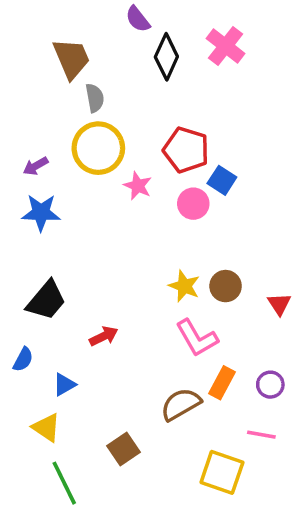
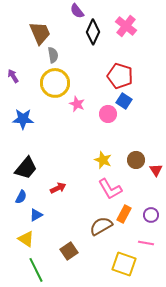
red pentagon: (186, 150) -> (120, 76), moved
purple arrow: (36, 166) -> (13, 76), moved, turned 88
brown circle: (226, 286) -> (136, 160), moved
blue semicircle: (23, 359) -> (21, 197), moved

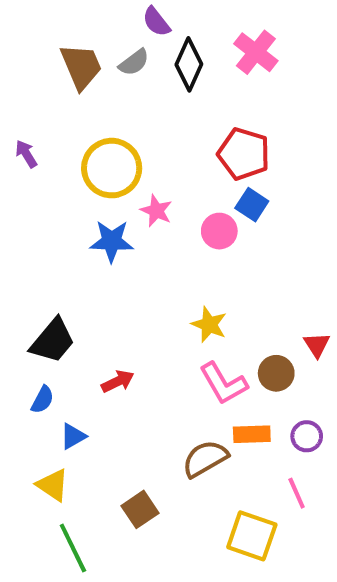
gray semicircle: (53, 55) -> (134, 62), moved, turned 63
blue star: (23, 119) -> (112, 241), moved
brown circle: (136, 160) -> (276, 373), moved
orange rectangle: (124, 214) -> (252, 434), turned 60
pink line: (146, 243) -> (297, 493), turned 56

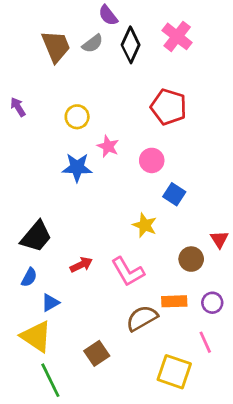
yellow circle: (112, 168) -> (77, 117), size x0.6
blue square: (252, 205) -> (174, 194), moved
pink L-shape: (223, 383) -> (128, 272), moved
yellow triangle: (53, 485) -> (36, 337), size x1.4

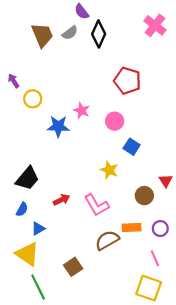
pink cross: (177, 36) -> (155, 25), moved
yellow circle: (77, 117) -> (33, 99), moved
yellow square: (174, 372) -> (149, 288), moved

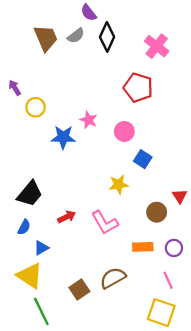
pink cross: (155, 25) -> (157, 46), moved
yellow star: (109, 170) -> (119, 185), turned -30
brown semicircle: (107, 240) -> (113, 278), moved

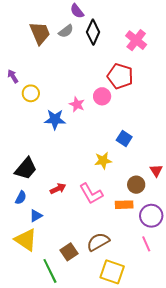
pink circle: (124, 131) -> (102, 96), moved
orange rectangle: (143, 247) -> (124, 205), moved
purple circle: (174, 248) -> (151, 216), size x1.5
green line: (41, 311) -> (50, 271), moved
yellow square: (161, 313) -> (112, 272), moved

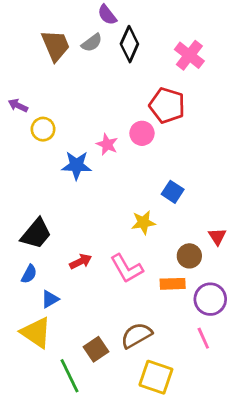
purple arrow: (13, 76) -> (18, 105), turned -32

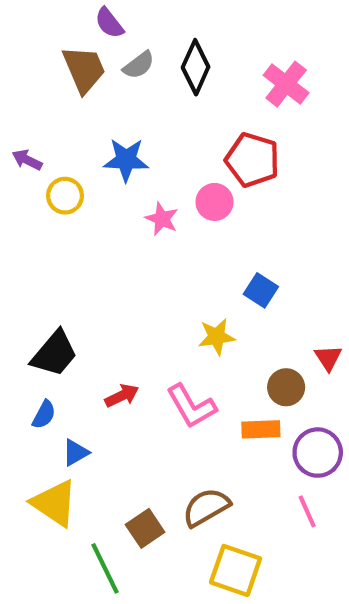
purple semicircle: (107, 15) -> (109, 23), moved
blue star: (76, 165) -> (126, 160), moved

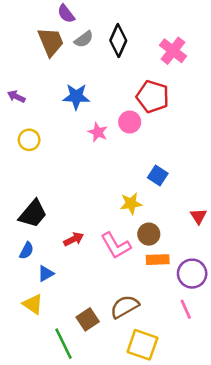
yellow circle: (65, 196) -> (29, 140), moved
brown circle: (286, 387) -> (149, 234), moved
yellow triangle: (54, 503) -> (33, 304), size x0.7

